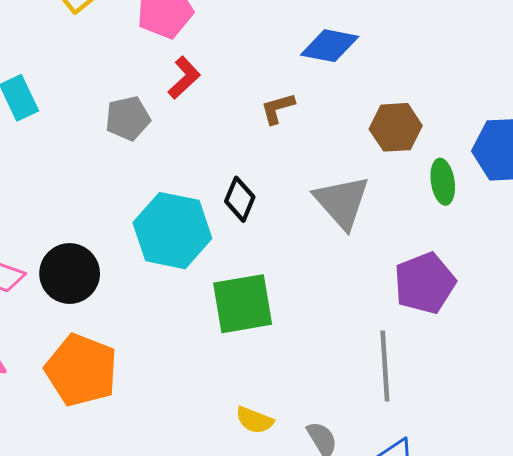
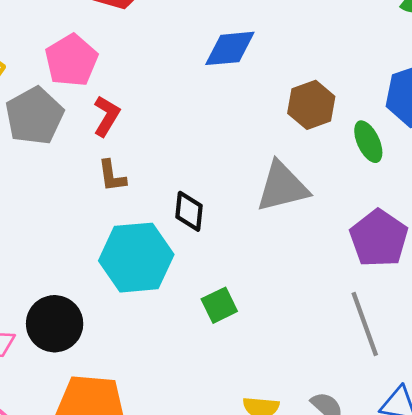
brown L-shape: (278, 108) -> (112, 176), moved, turned -66
gray pentagon: (128, 118) -> (34, 116), moved, size x1.4
gray triangle: (342, 202) -> (282, 187), turned -46
green square: (243, 304) -> (219, 305), size x0.6

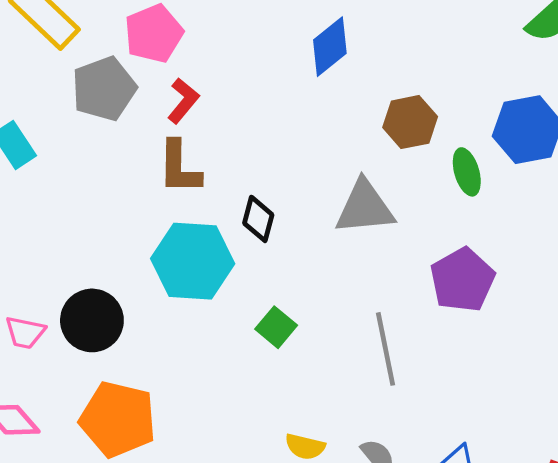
blue diamond: (230, 48) -> (330, 47), turned -42
brown L-shape: (112, 176) -> (179, 167), size x1.5
green square: (219, 305) -> (276, 327), turned -33
gray line: (365, 324) -> (385, 349), moved

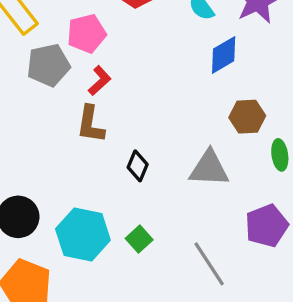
blue diamond: (330, 47) -> (224, 55), moved
cyan hexagon: (193, 261) -> (83, 235), moved
gray line: (385, 349) -> (209, 264), turned -30

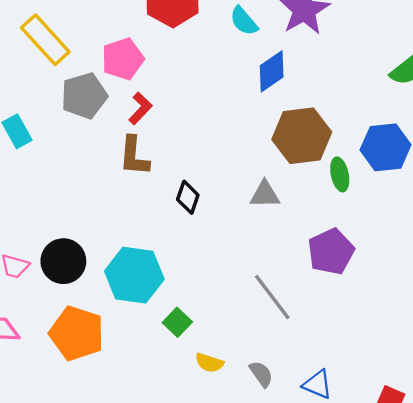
brown hexagon: (247, 117) -> (302, 136), size x1.5
gray triangle: (209, 168) -> (265, 194), size x0.7
green square: (139, 239) -> (177, 322), moved

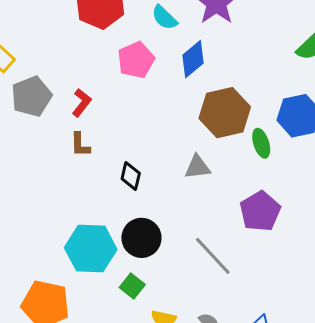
pink pentagon: (123, 59) -> (136, 60), moved
brown L-shape: (134, 156) -> (80, 145), size x0.7
black circle: (63, 261) -> (141, 238), moved

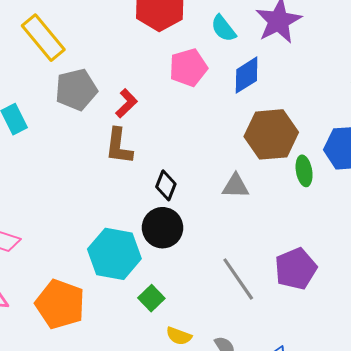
brown L-shape: (80, 145) -> (119, 146), size x1.4
purple pentagon: (260, 211) -> (296, 269), moved
black circle: (141, 238) -> (163, 228), moved

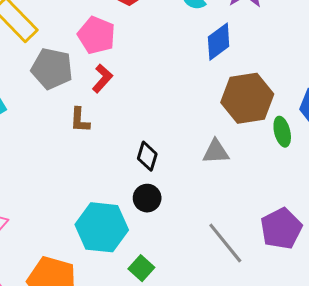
pink pentagon: (188, 68) -> (96, 35), moved, turned -30
gray pentagon: (76, 90) -> (52, 69), turned 30
brown L-shape: (119, 146) -> (80, 120), moved, size x0.7
black circle: (163, 228) -> (147, 198), size x0.7

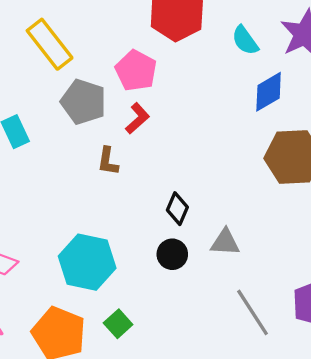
gray triangle: (216, 152) -> (225, 242), moved
cyan hexagon: (102, 227) -> (87, 262), moved
green square: (141, 268) -> (118, 324), moved

